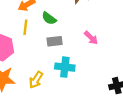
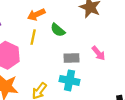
gray rectangle: (55, 41) -> (72, 58), moved

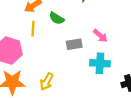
cyan cross: (70, 80) -> (100, 63), moved

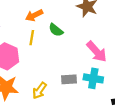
pink arrow: (100, 36) -> (97, 52), size x1.5
gray rectangle: (74, 44) -> (69, 79), moved

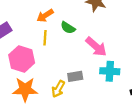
pink arrow: (97, 52) -> (96, 47), moved
gray rectangle: (69, 79) -> (75, 76), moved

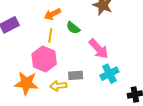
pink hexagon: (22, 59) -> (44, 59), moved
cyan cross: (110, 71) -> (109, 74), turned -36
yellow arrow: (58, 89) -> (58, 86), turned 49

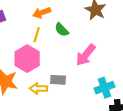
pink arrow: (99, 49) -> (86, 55), turned 75
cyan cross: (109, 74) -> (105, 88), moved

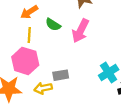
pink arrow: (86, 55) -> (80, 31), moved

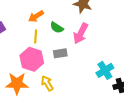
gray rectangle: (61, 75) -> (60, 53), moved
yellow arrow: (43, 88) -> (47, 83), turned 70

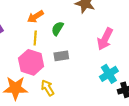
green semicircle: (57, 28) -> (57, 29), turned 88
pink arrow: (81, 33) -> (105, 39), moved

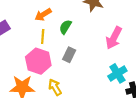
gray rectangle: (61, 56) -> (69, 55), turned -56

